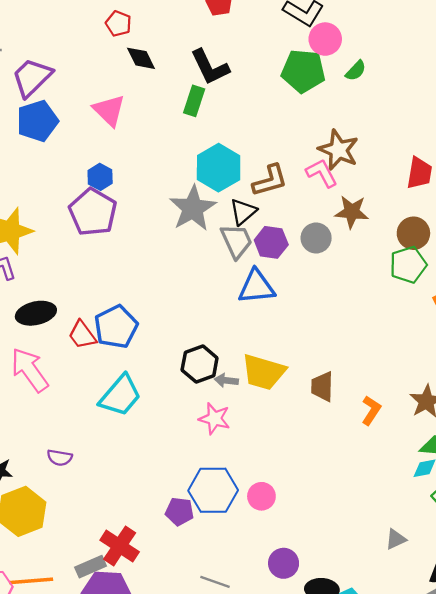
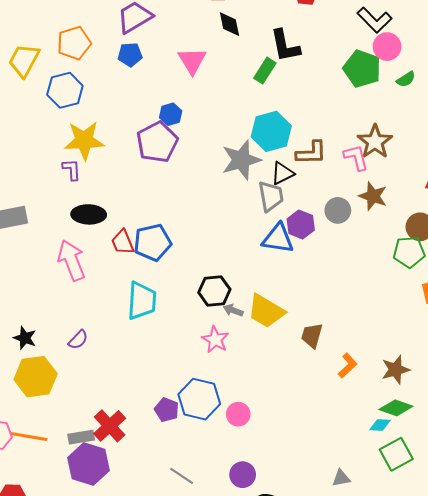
blue pentagon: (37, 121) -> (130, 55), size x0.7
purple hexagon: (271, 242) -> (301, 224), moved
cyan trapezoid: (120, 396) -> (142, 301), turned -51
purple semicircle: (60, 458) -> (78, 340), turned -70

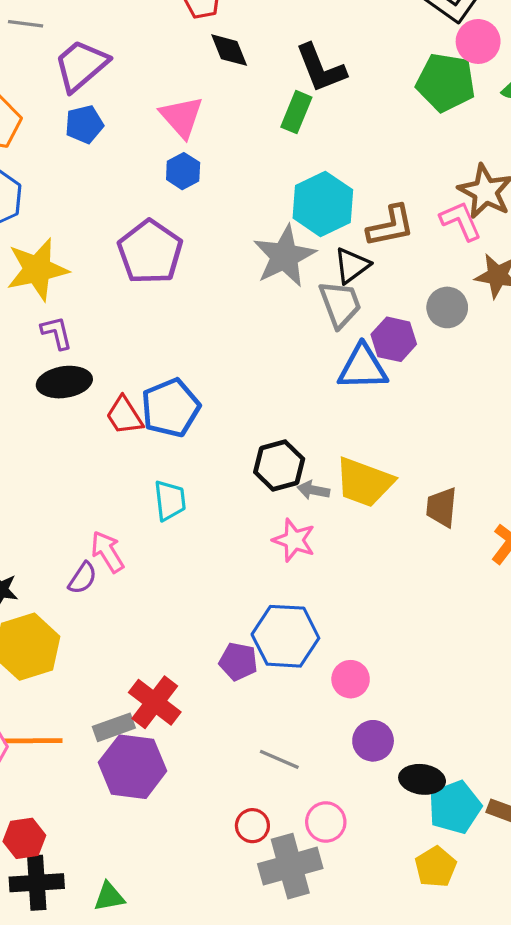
blue hexagon: (171, 114) -> (183, 171), moved
purple L-shape: (72, 170) -> (57, 333), moved
pink arrow: (71, 260) -> (107, 552), moved, size x0.7
cyan trapezoid: (142, 301) -> (170, 501), size x0.7
pink circle: (238, 414) -> (351, 679), moved

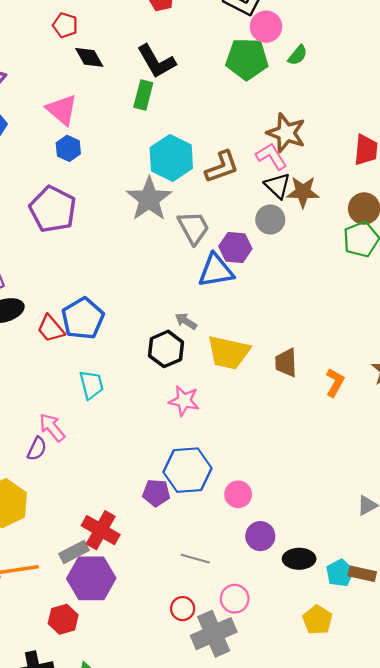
black triangle: (352, 265) -> (277, 186), moved, turned -32
gray arrow: (313, 490) -> (186, 321), moved, turned 30
cyan pentagon: (455, 807) -> (340, 573), moved, size x0.7
red hexagon: (24, 838) -> (63, 619), moved

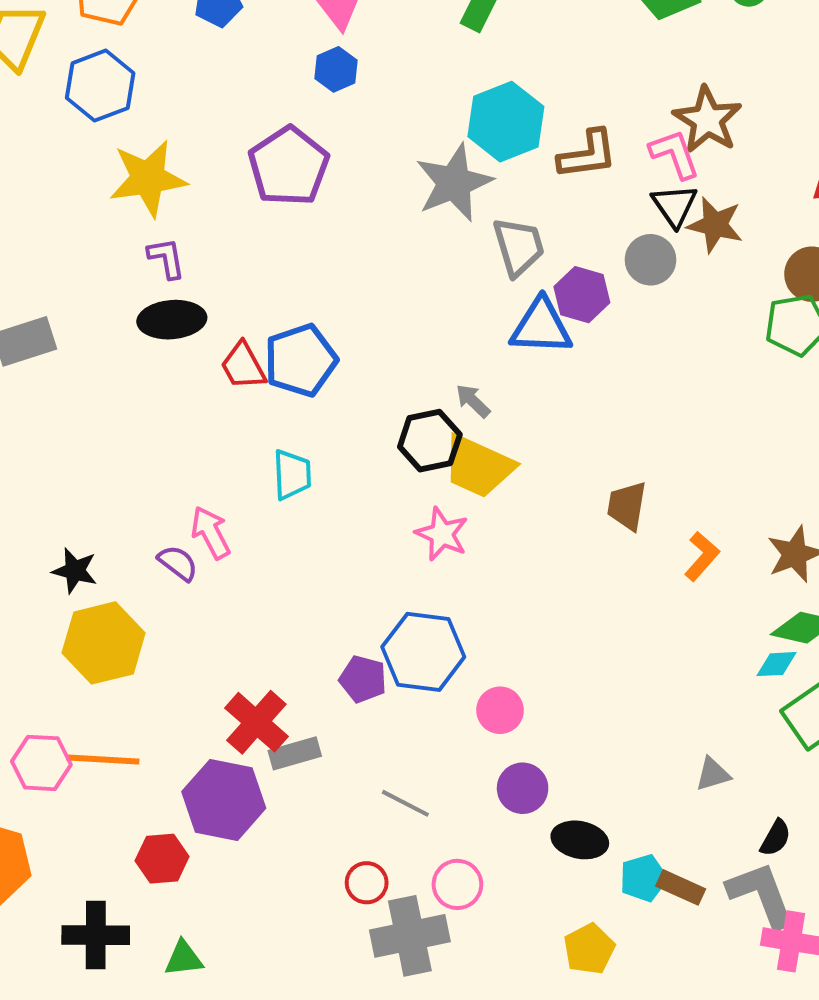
yellow trapezoid: (228, 352) -> (478, 466), moved
purple semicircle: (37, 449) -> (178, 563), turned -90
gray rectangle: (74, 552) -> (295, 753), moved

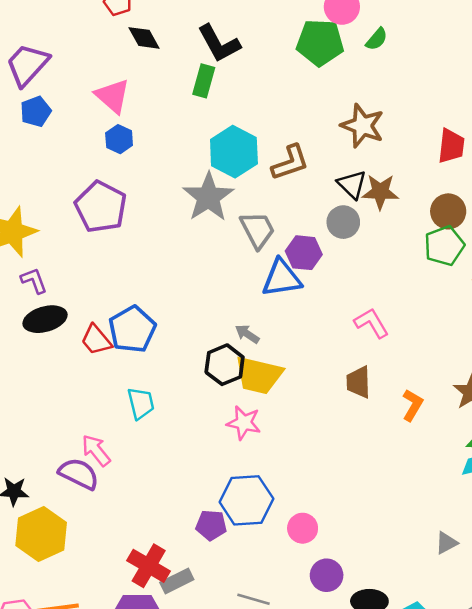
pink L-shape: (675, 154) -> (372, 323), moved
purple semicircle: (178, 563) -> (79, 474), size x1.5

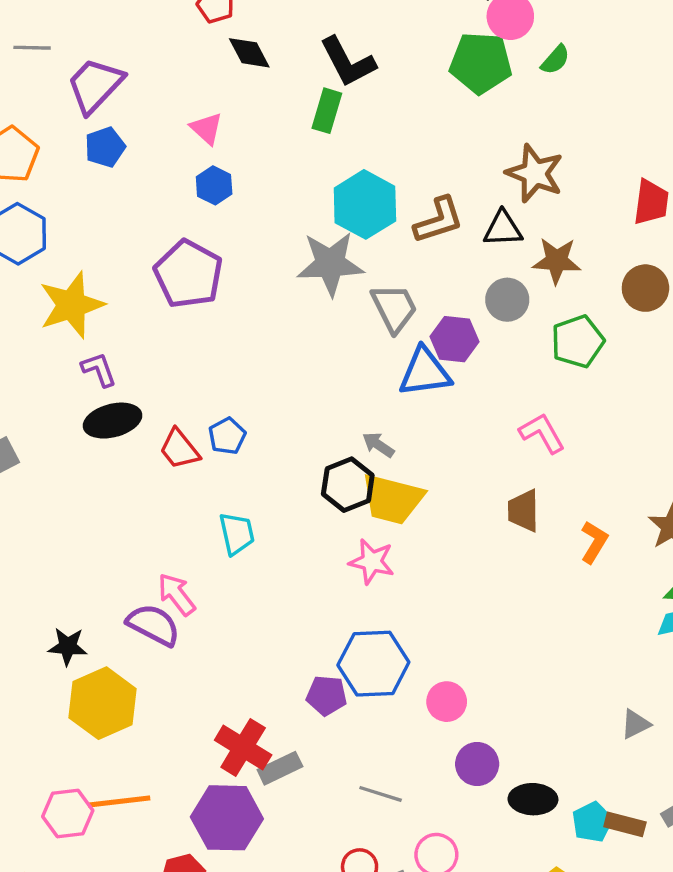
pink triangle: (113, 96) -> (207, 128), size x0.7
black triangle: (352, 184) -> (503, 229), moved, turned -48
gray star: (208, 197) -> (330, 264), turned 30
green pentagon: (444, 246) -> (578, 341), moved
blue pentagon: (132, 329) -> (227, 436), size x0.6

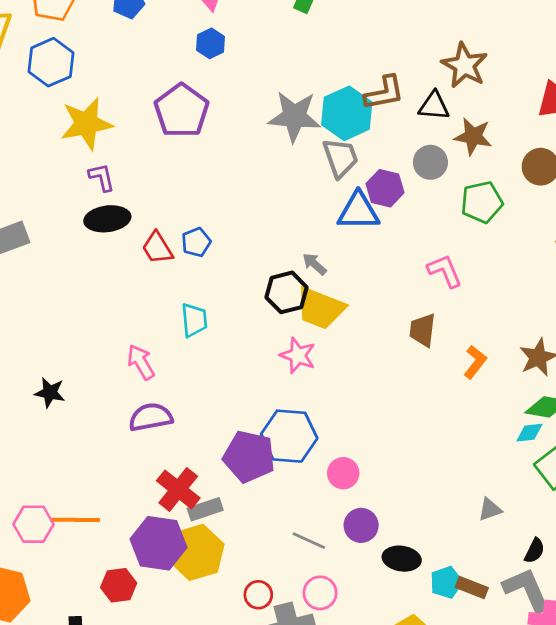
cyan hexagon: (365, 204) -> (347, 113), moved
purple semicircle: (153, 625) -> (151, 417), moved, turned -45
purple pentagon: (326, 695) -> (249, 457), size x1.6
yellow hexagon: (102, 703) -> (196, 552), moved
gray line: (381, 794) -> (309, 541), moved

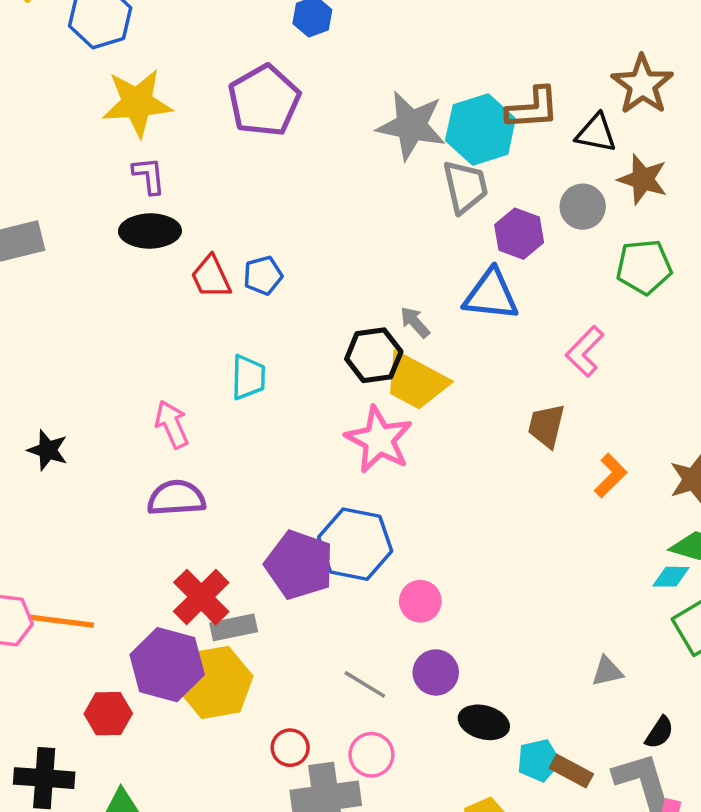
blue triangle: (358, 211) -> (491, 295), moved
pink L-shape: (445, 271) -> (585, 351), turned -120
pink star: (298, 355) -> (379, 440), size x1.4

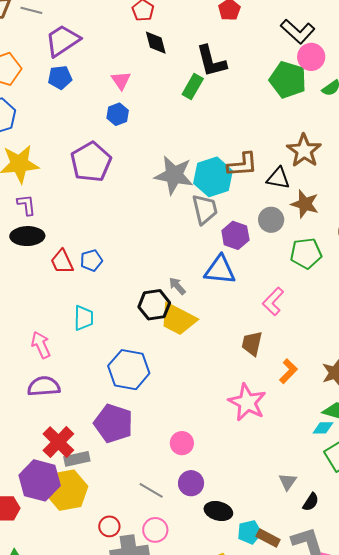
pink star: (379, 440) -> (247, 402), moved
blue hexagon: (355, 544) -> (129, 370), moved
gray triangle: (607, 671) -> (288, 482), turned -42
black semicircle: (659, 732) -> (311, 502), moved

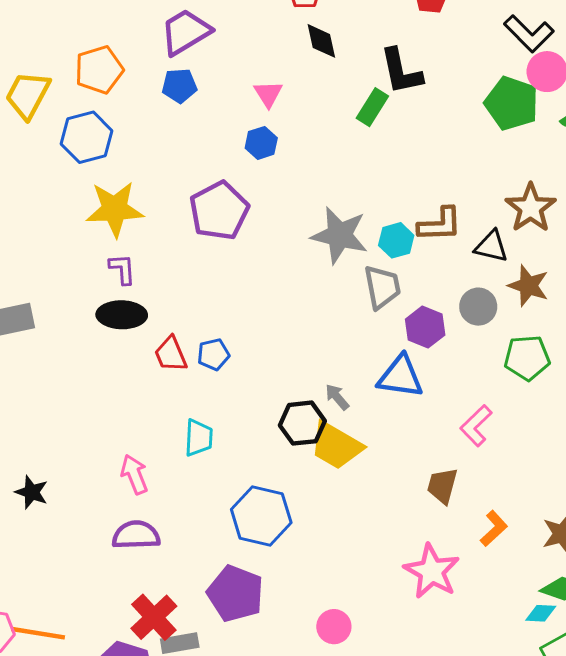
cyan hexagon: (213, 177) -> (396, 240), size x0.6

